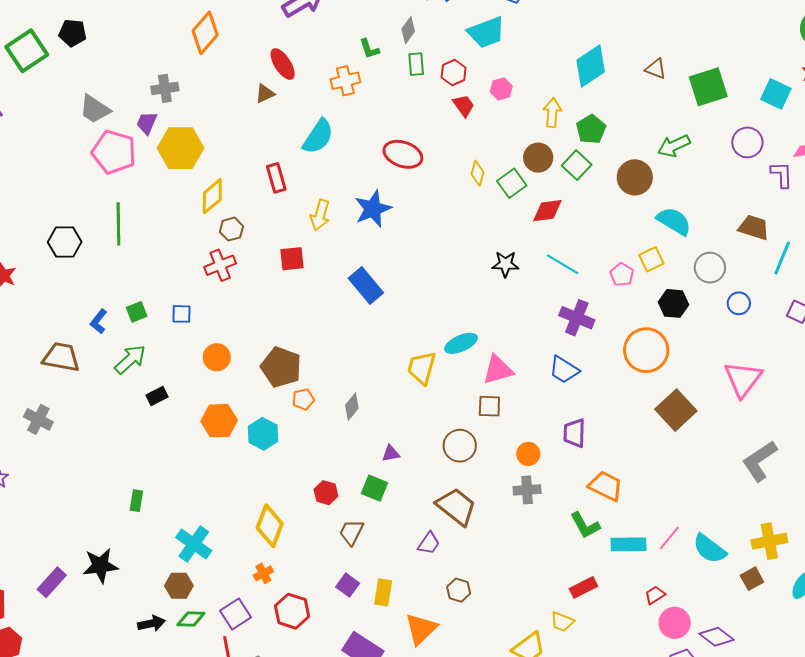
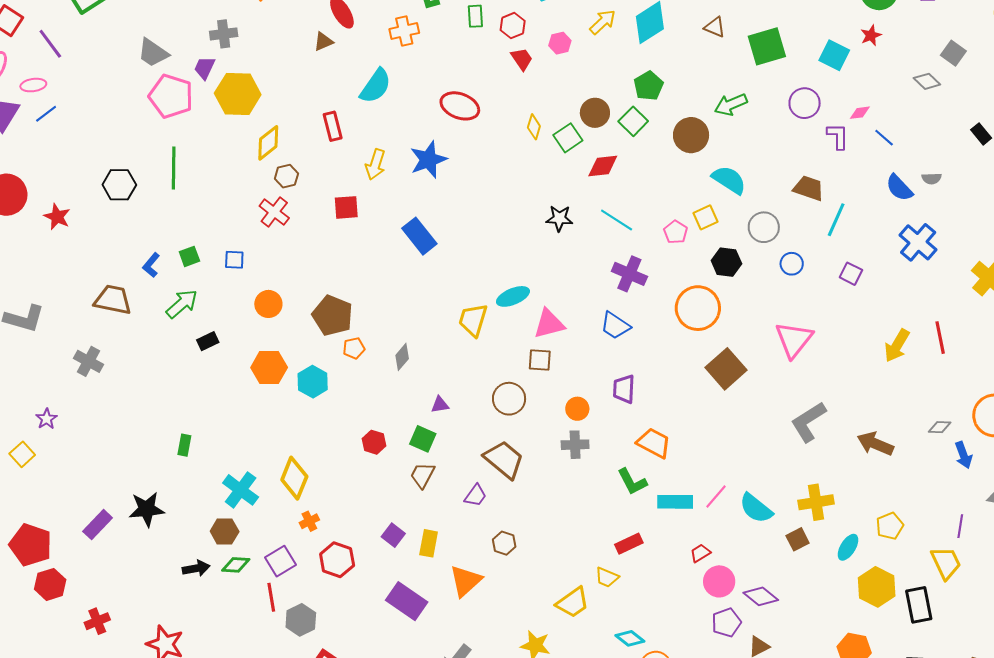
yellow arrow: (552, 113) -> (603, 22), moved, turned 40
red cross: (220, 265) -> (274, 212), turned -32
yellow diamond: (270, 526) -> (294, 478), moved
brown trapezoid: (351, 532) -> (423, 475), moved

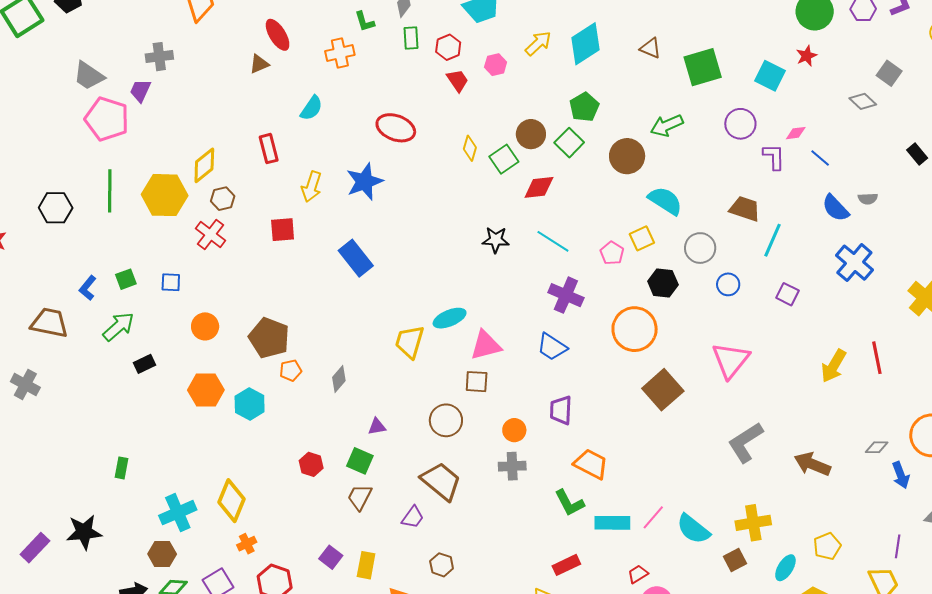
cyan semicircle: (376, 86) -> (311, 108), size x0.7
yellow hexagon: (238, 94) -> (165, 195), moved
cyan cross: (241, 490) -> (178, 513), turned 30

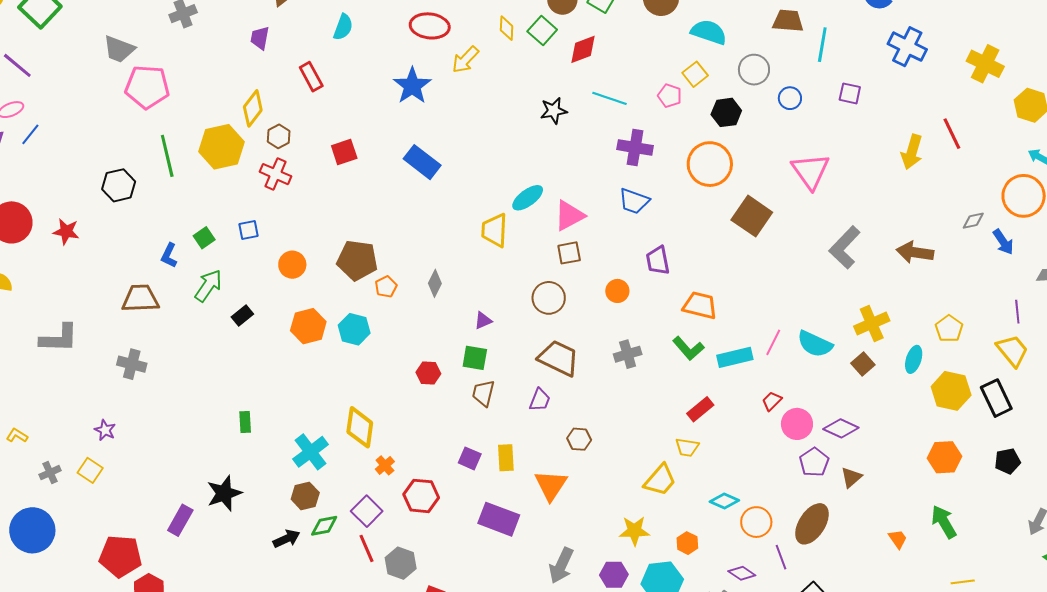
purple trapezoid: (140, 91) -> (260, 38), moved
yellow arrow: (312, 187) -> (465, 60), moved, turned 40
gray cross: (512, 466) -> (628, 354), moved

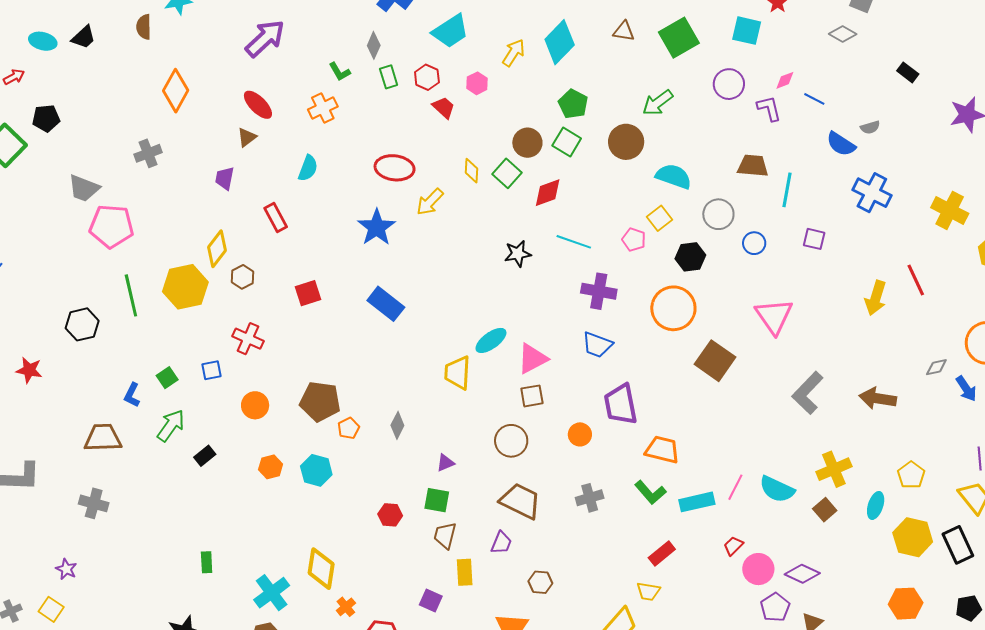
red cross: (275, 174) -> (248, 339), moved
purple trapezoid: (658, 261) -> (621, 404), size x1.4
orange hexagon: (308, 326) -> (271, 467), size x0.7
yellow rectangle: (506, 458) -> (465, 572), moved

